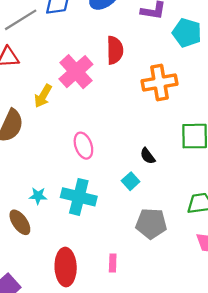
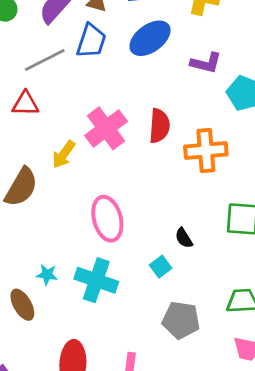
red semicircle: (115, 50) -> (159, 126), moved
pink ellipse: (83, 146) -> (107, 219), size x1.4

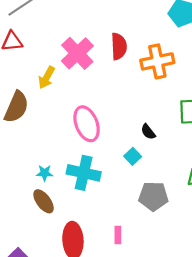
brown ellipse: (22, 305) -> (44, 201), moved

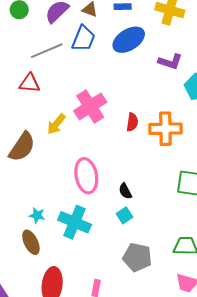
red semicircle: (119, 46) -> (132, 122), moved, size x0.7
black semicircle: (148, 132) -> (125, 191), moved

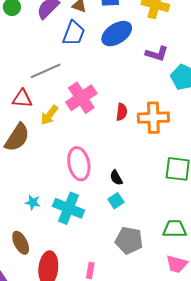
gray line: (47, 51) -> (46, 71), moved
red triangle: (30, 83) -> (22, 99), moved
brown ellipse: (31, 242) -> (21, 243), moved

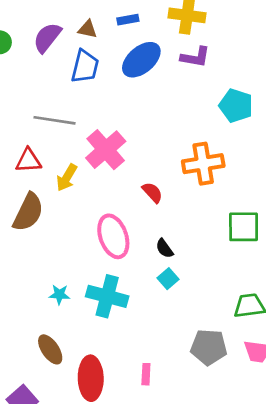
purple L-shape: (157, 54) -> (195, 57), moved
gray line: (46, 71) -> (55, 120), turned 40
red semicircle: (122, 112) -> (152, 192), moved, turned -42
gray pentagon: (129, 240) -> (209, 347), moved

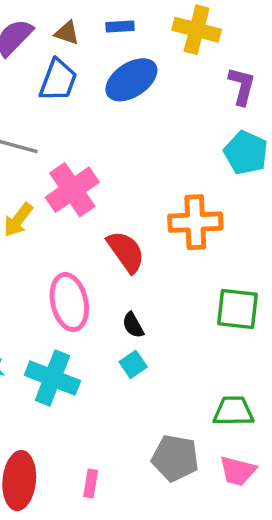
purple L-shape: (195, 57) -> (242, 86), moved, turned -92
red semicircle: (152, 192) -> (126, 252), size x1.5

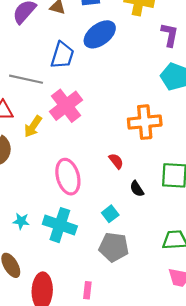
blue trapezoid: (58, 80) -> (62, 55), moved
red semicircle: (126, 252) -> (116, 161), moved, size x0.6
black semicircle: (133, 325) -> (137, 189), moved
gray pentagon: (175, 458) -> (114, 247), moved

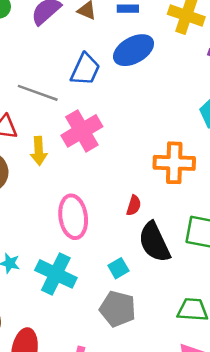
yellow arrow: (33, 126) -> (39, 151), turned -45
red semicircle: (116, 161) -> (134, 205), turned 49
black semicircle: (137, 189) -> (154, 242), size x2.0

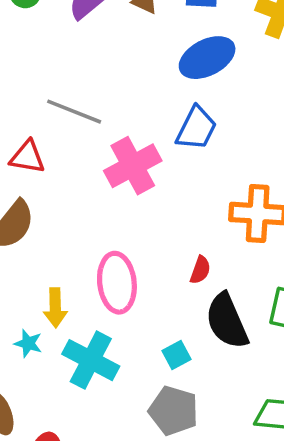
blue trapezoid: (85, 69) -> (196, 128), moved
yellow arrow: (39, 151) -> (55, 308), moved

